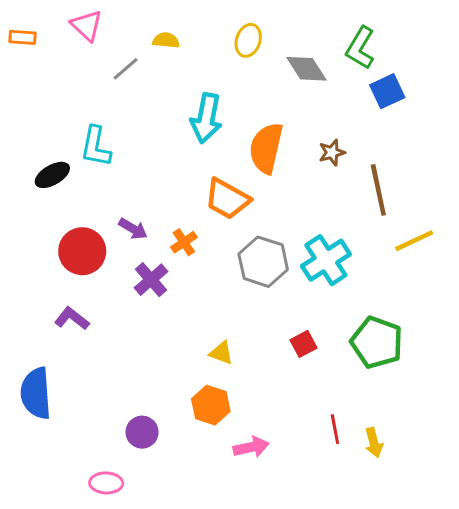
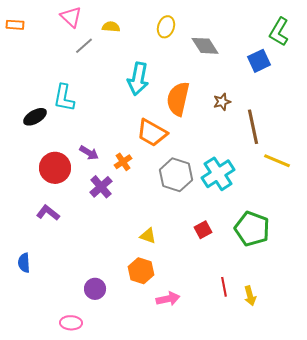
pink triangle: (87, 25) -> (71, 17), moved
green L-shape: (360, 48) -> (279, 32), moved
yellow line: (414, 241) -> (277, 161), turned 48
blue semicircle: (36, 393) -> (24, 263), size x0.6

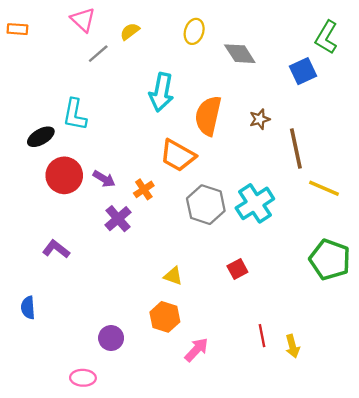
yellow semicircle: (111, 27) -> (130, 31), turned -42
red circle: (55, 168) -> (64, 175), moved
green pentagon: (252, 229) -> (330, 260), moved
pink arrow: (168, 299) -> (196, 350), turned -35

